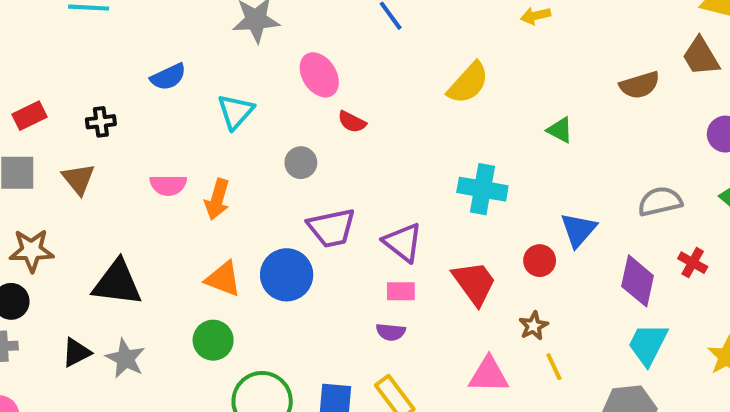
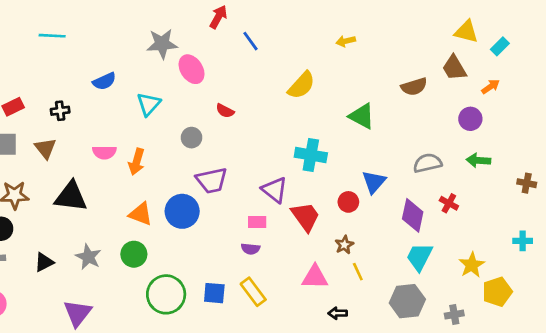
pink ellipse: (319, 75) -> (192, 69), moved
green triangle: (560, 130) -> (362, 116), size x1.5
purple triangle: (403, 242) -> (275, 190), moved
black triangle: (117, 283) -> (71, 197), moved
gray star: (125, 359) -> (88, 257), moved

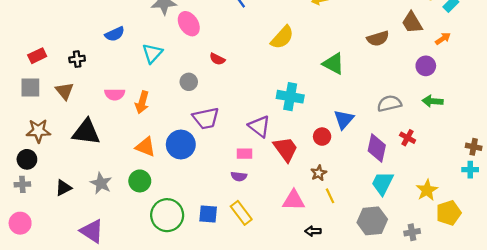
brown cross: (527, 183) -> (474, 147), moved
purple triangle: (78, 313) -> (92, 231), turned -35

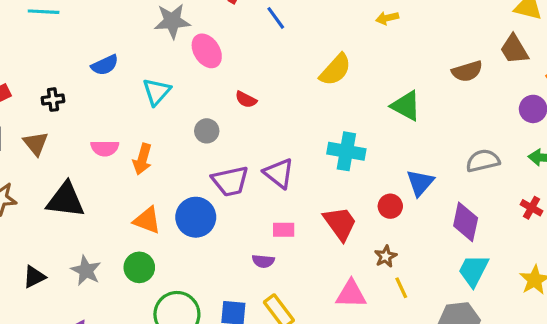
purple triangle: (259, 126) -> (279, 173), moved
red cross: (408, 138) -> (531, 208), moved
purple semicircle: (239, 176) -> (263, 261), moved

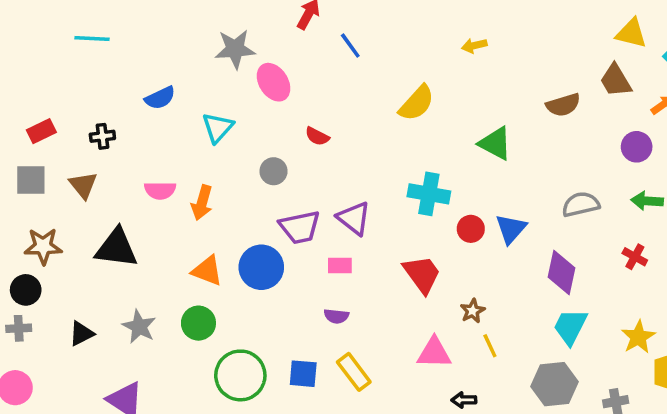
red circle: (390, 206) -> (471, 229), moved
pink rectangle: (284, 230) -> (340, 265), moved

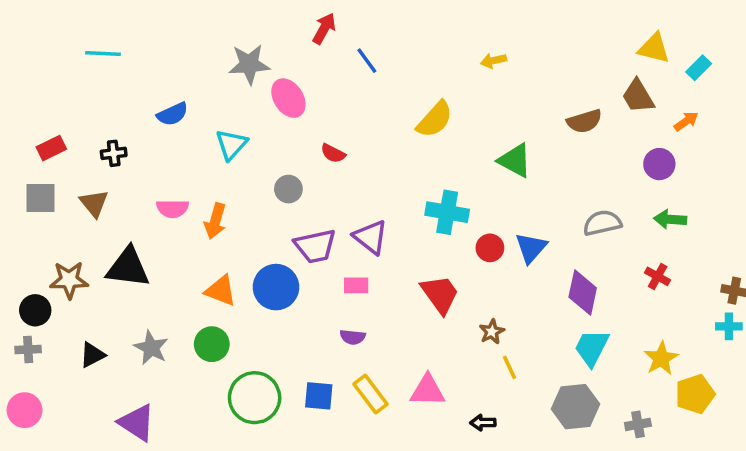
brown star: (43, 246) -> (69, 280), moved
pink triangle: (434, 353) -> (428, 391), moved

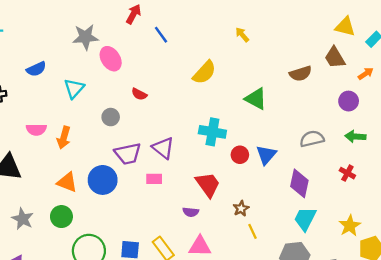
yellow arrow: (494, 61) -> (242, 35), turned 63
purple semicircle: (353, 337) -> (191, 212), moved

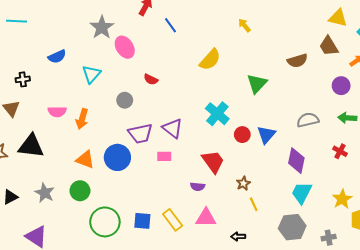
gray star: (85, 37) -> (102, 27), turned -30
green triangle: (256, 99) -> (257, 84), turned 45
cyan cross: (212, 132) -> (217, 114), turned 30

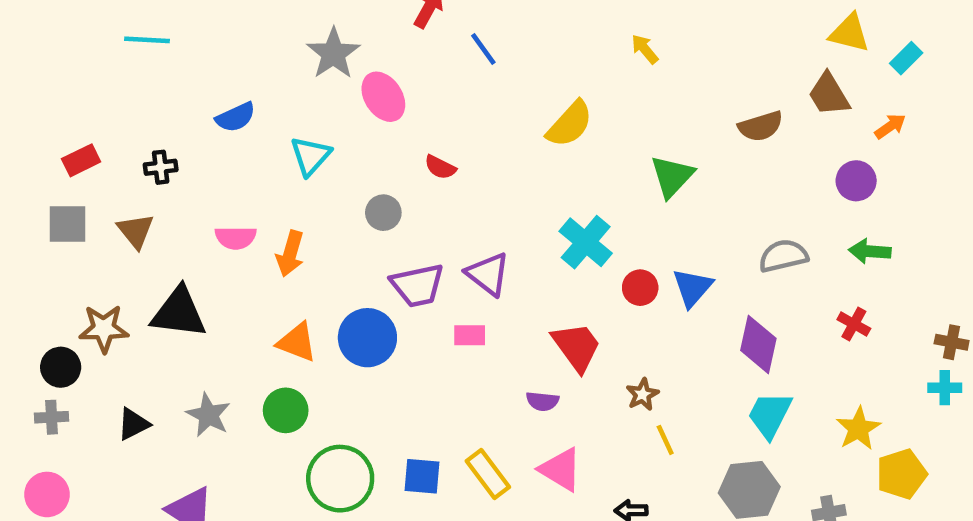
pink triangle: (206, 218) -> (561, 469), turned 30

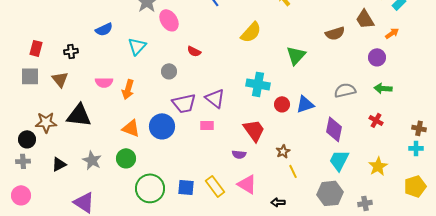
red rectangle: (81, 160) -> (36, 48), turned -49
cyan cross: (586, 242) -> (258, 84), turned -30
blue triangle: (692, 288) -> (305, 104), turned 30
yellow pentagon: (902, 474) -> (415, 186), moved

